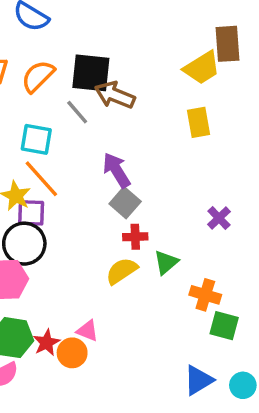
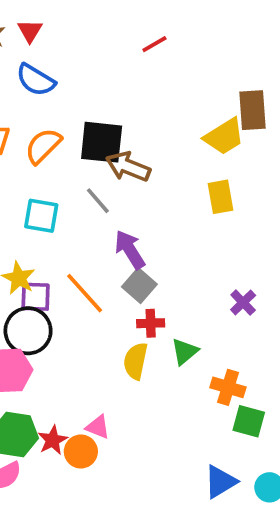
gray line: (77, 112) -> (98, 201), moved
orange line: (41, 179) -> (85, 293), moved
yellow semicircle: (122, 271) -> (136, 361), turned -44

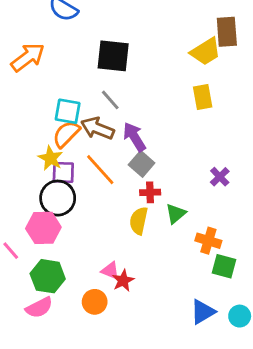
orange semicircle: (43, 146) -> (66, 134), moved
brown arrow: (128, 167) -> (97, 128), moved
red star: (53, 440) -> (123, 281), moved
orange circle: (81, 451) -> (95, 302), moved

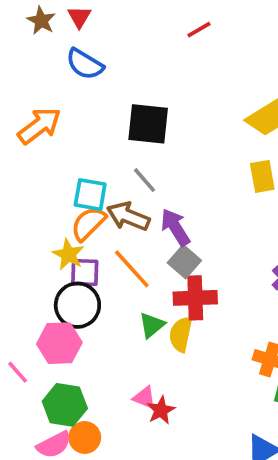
red cross: (150, 192) -> (195, 298), size x1.6
green triangle: (176, 214) -> (152, 325), moved
orange circle: (95, 302) -> (85, 437), moved

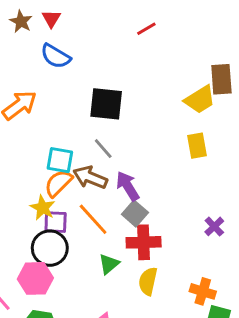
yellow semicircle: (181, 334) -> (148, 281), moved

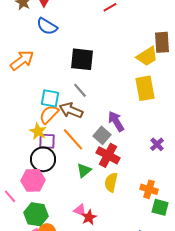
yellow rectangle: (197, 146) -> (145, 88), size x1.4
purple arrow: (128, 186) -> (116, 121), moved
red cross: (144, 242) -> (108, 155), turned 30

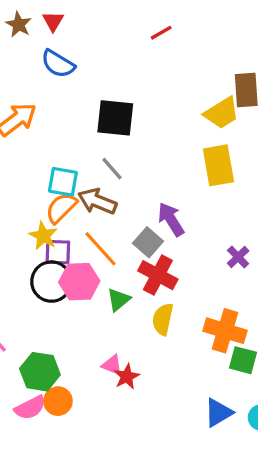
pink hexagon: (33, 180) -> (79, 282), moved
orange cross: (149, 189) -> (225, 331), size x1.4

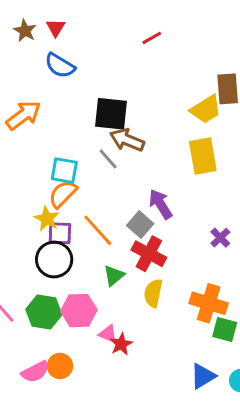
brown arrow: (97, 201) -> (127, 140), moved
pink hexagon: (79, 282) -> (79, 311), moved
green hexagon: (40, 372) -> (44, 312), moved

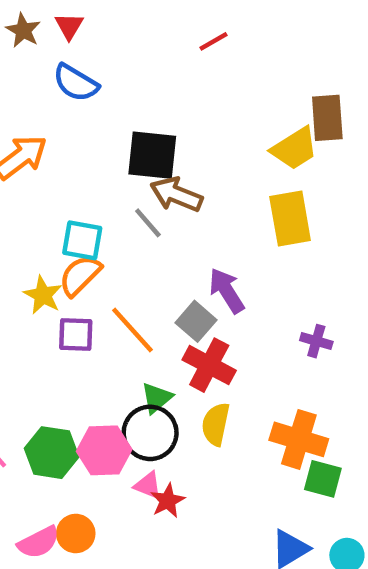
yellow star: (47, 219) -> (43, 295), moved
purple cross: (220, 238) -> (316, 341), turned -30
black circle: (54, 260) -> (150, 433), moved

